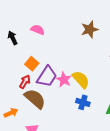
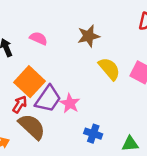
brown star: (90, 29) -> (89, 36), moved
orange square: (32, 64) -> (29, 82), size x1.6
yellow semicircle: (81, 79) -> (109, 69), moved

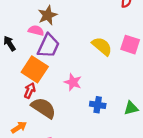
brown star: (89, 36) -> (48, 15), moved
purple trapezoid: (48, 99) -> (48, 46), moved

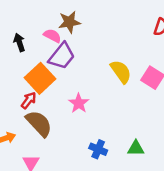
blue cross: (98, 105) -> (98, 149), moved

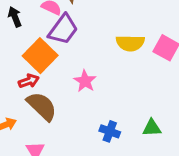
yellow semicircle: (121, 72) -> (130, 43), turned 130
red arrow: (29, 100) -> (29, 81), turned 36

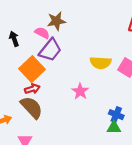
red arrow: (29, 81) -> (32, 89), moved
pink star: (85, 81) -> (80, 91), moved
blue cross: (110, 131) -> (116, 115), moved

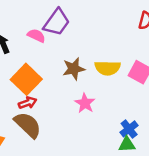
brown star: (56, 21) -> (74, 69), moved
purple trapezoid: (50, 50) -> (57, 22), moved
blue cross: (116, 115) -> (129, 129), turned 32

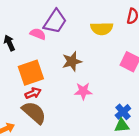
yellow semicircle: (108, 68) -> (102, 29), moved
orange square: (26, 79) -> (31, 73), turned 30
pink star: (85, 103) -> (83, 91), turned -30

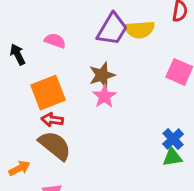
purple trapezoid: (55, 21) -> (112, 29), moved
pink star: (83, 91) -> (104, 96), moved, turned -30
red arrow: (33, 93) -> (52, 120), turned -147

